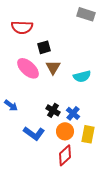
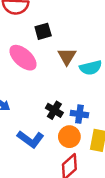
brown triangle: (53, 67) -> (67, 56), moved
blue cross: (73, 113) -> (79, 114), turned -32

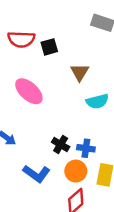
black square: (43, 31) -> (49, 47), moved
brown triangle: (67, 56) -> (80, 72), moved

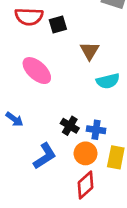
blue L-shape: (36, 174) -> (45, 156), turned -68

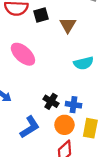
brown triangle: (89, 51) -> (68, 25), moved

